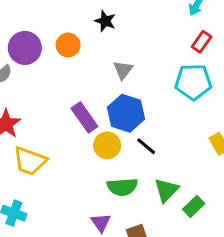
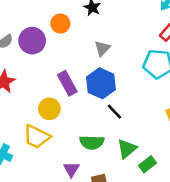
purple circle: (25, 48) -> (32, 41), moved
yellow circle: (107, 145) -> (49, 109), moved
yellow trapezoid: (30, 161) -> (37, 137), moved

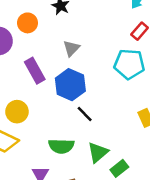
purple rectangle: (67, 83) -> (35, 71), moved

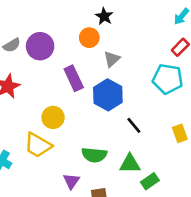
orange circle: (28, 23) -> (89, 38), moved
black line: (85, 114) -> (134, 125), moved
green triangle: (98, 152) -> (130, 164), turned 35

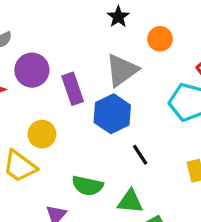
orange circle: (89, 38) -> (160, 39), moved
purple circle: (40, 46) -> (32, 70), moved
gray triangle: (112, 59) -> (122, 70), size x1.6

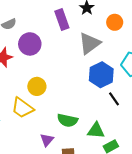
purple rectangle: (73, 89) -> (62, 19), moved
blue hexagon: (112, 114) -> (101, 75), moved
black line: (140, 155) -> (114, 99), moved

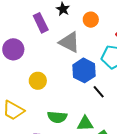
gray triangle: (89, 43) -> (69, 42), turned -50
yellow circle: (37, 86) -> (38, 81), moved

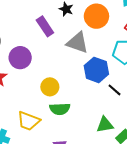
orange circle: (91, 20) -> (96, 16), size x1.5
green semicircle: (57, 117) -> (60, 109), moved

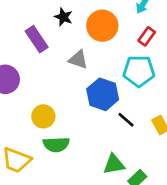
gray triangle: (77, 43) -> (78, 60), size x0.7

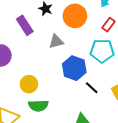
gray triangle: (78, 60) -> (56, 41), turned -35

